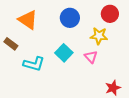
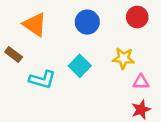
yellow star: (99, 36) -> (123, 58), moved
pink triangle: (91, 57) -> (141, 82), moved, turned -48

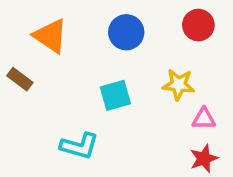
cyan square: (80, 66) -> (115, 95), turned 30
cyan L-shape: (42, 80) -> (79, 146), moved

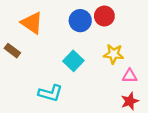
red circle: (198, 25) -> (104, 16), moved
cyan square: (115, 95) -> (73, 61), turned -30

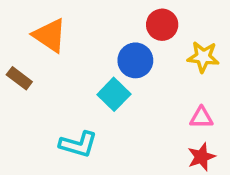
blue circle: (80, 21) -> (135, 60), moved
yellow star: (114, 54) -> (203, 57), moved

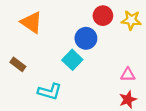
yellow star: (203, 57) -> (131, 20), moved
brown rectangle: (19, 78) -> (18, 64), moved

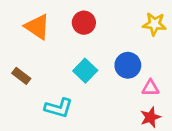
red circle: (103, 16) -> (84, 23), moved
blue circle: (86, 38) -> (128, 65), moved

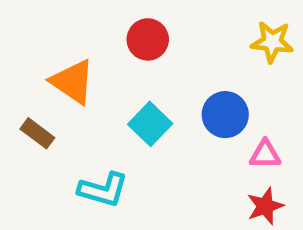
orange triangle: (37, 27) -> (73, 82), moved

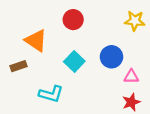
brown rectangle: (37, 133) -> (19, 66), turned -56

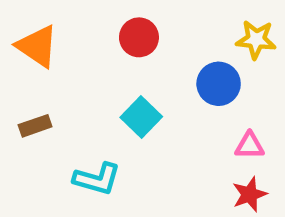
orange triangle: (36, 41) -> (37, 46), moved
blue circle: (112, 57) -> (219, 84), moved

